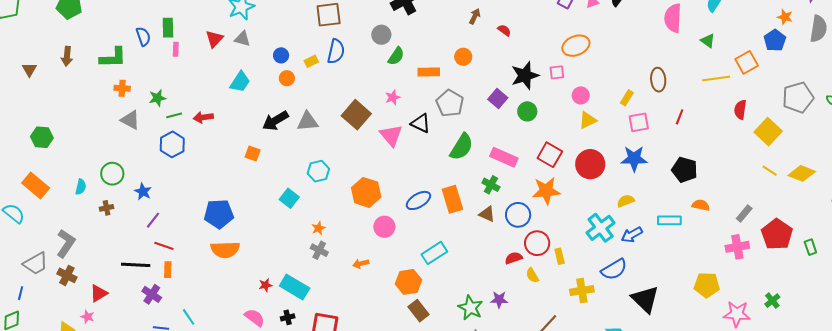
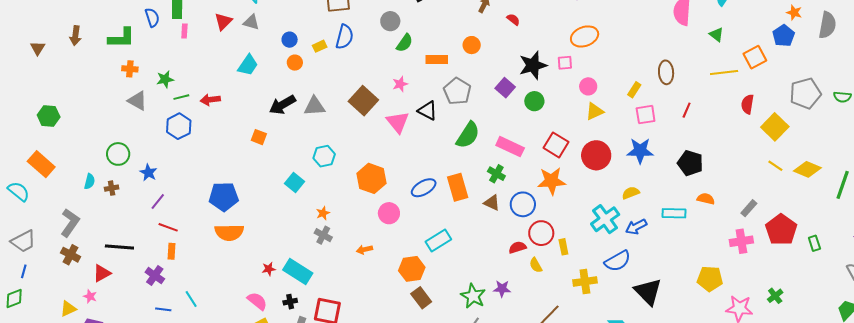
cyan semicircle: (81, 187) -> (89, 181), moved
gray trapezoid: (36, 264) -> (23, 241), moved
black line: (136, 265) -> (119, 247), moved

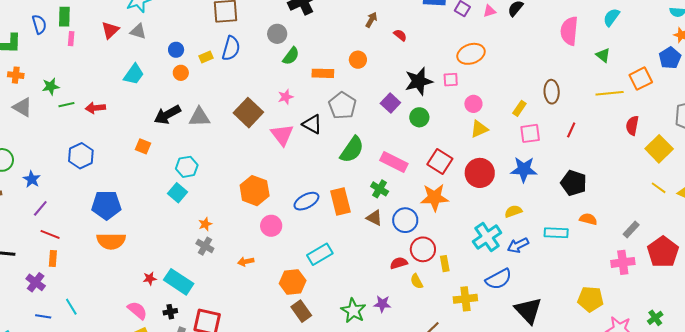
blue hexagon: (179, 126) -> (81, 156), moved
cyan hexagon: (324, 156) -> (187, 167), moved

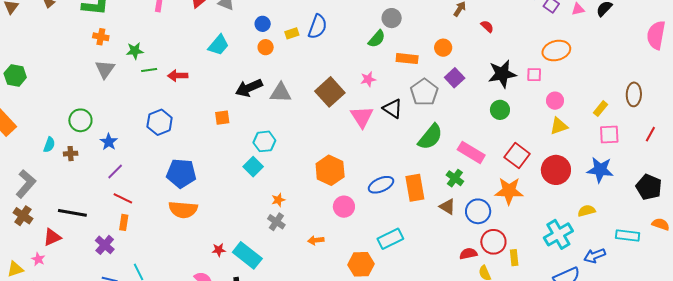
gray circle: (277, 34) -> (392, 18), moved
purple square: (390, 103) -> (455, 78), moved
gray triangle: (22, 107) -> (105, 69), turned 30
orange square: (143, 146) -> (222, 118), turned -35
blue arrow: (518, 245) -> (595, 256), moved

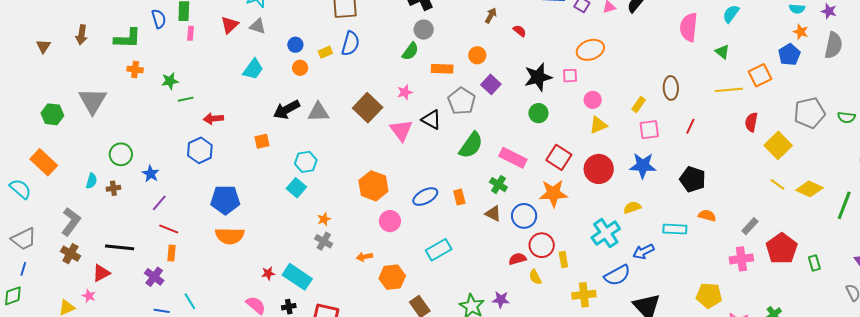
gray triangle: (105, 69) -> (93, 101), moved, size x1.4
red arrow: (178, 76) -> (213, 119), moved
orange rectangle: (415, 188) -> (459, 197), size x0.6
orange hexagon: (361, 264) -> (392, 277), moved

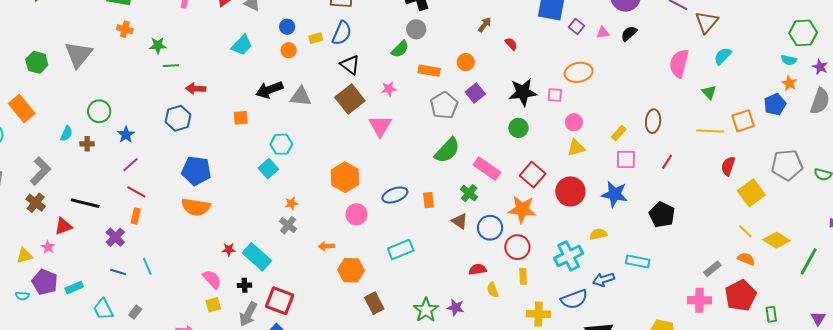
black triangle: (431, 120) -> (350, 65), moved
orange semicircle: (707, 215) -> (746, 259), moved
red circle: (542, 245) -> (517, 247), moved

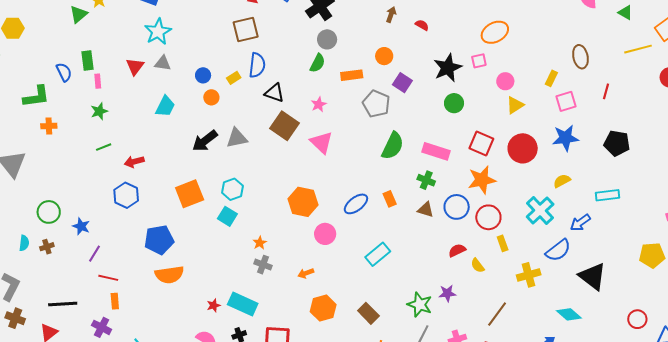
green star: (158, 45) -> (99, 111), moved
orange square: (241, 118) -> (190, 194), moved, size x1.8
orange hexagon: (351, 270) -> (323, 308), moved

